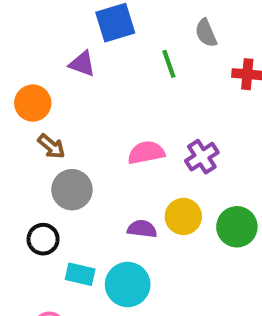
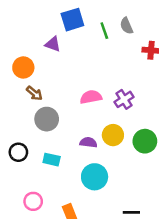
green line: (169, 64) -> (104, 31), moved
black circle: (43, 239) -> (18, 152), moved
cyan rectangle: (80, 274) -> (52, 160), moved
cyan circle: (128, 285) -> (95, 177), moved

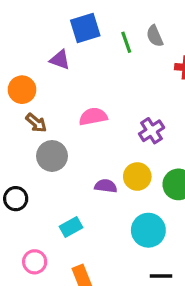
pink semicircle: (91, 97) -> (93, 116), moved
cyan rectangle: (52, 160) -> (71, 227), moved, turned -42
cyan circle: (95, 177) -> (148, 230), moved

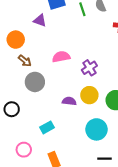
purple cross: (152, 131) -> (89, 68), moved

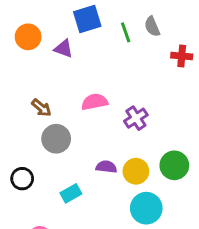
orange circle: (16, 40) -> (28, 37), moved
yellow circle: (89, 95) -> (136, 171), moved
cyan rectangle: (47, 127) -> (71, 193), moved

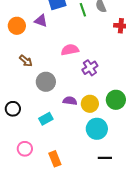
orange circle: (28, 37) -> (17, 26), moved
pink semicircle: (95, 102) -> (70, 50), moved
gray circle: (56, 139) -> (46, 82), moved

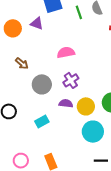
purple cross: (90, 68) -> (71, 80), moved
pink circle: (25, 149) -> (21, 161), moved

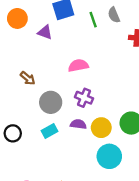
orange circle: (13, 28) -> (17, 18), moved
purple cross: (71, 80) -> (84, 98), turned -35
cyan rectangle: (42, 122) -> (50, 131), moved

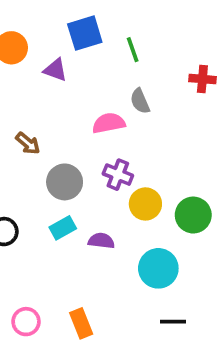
gray semicircle: (114, 15) -> (140, 101), moved
purple semicircle: (78, 124) -> (101, 241), moved
yellow circle: (101, 128) -> (145, 204), moved

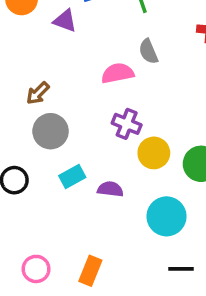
brown arrow: (28, 143) -> (38, 93), turned 95
gray circle: (65, 182) -> (51, 131), moved
orange rectangle: (81, 323) -> (90, 271), turned 44

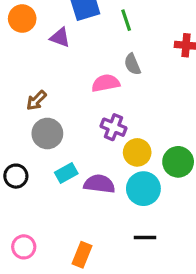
purple semicircle: (110, 189) -> (99, 184), size x1.4
cyan circle: (167, 216) -> (143, 189), moved
pink circle: (36, 269) -> (24, 247), moved
black line: (181, 269) -> (145, 237), moved

